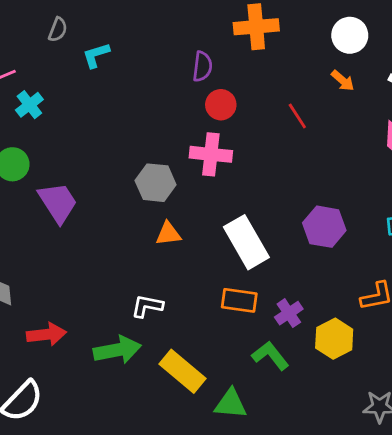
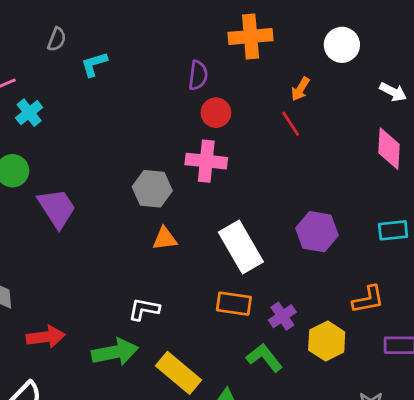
orange arrow: (343, 81) -> (300, 89), moved, turned 80

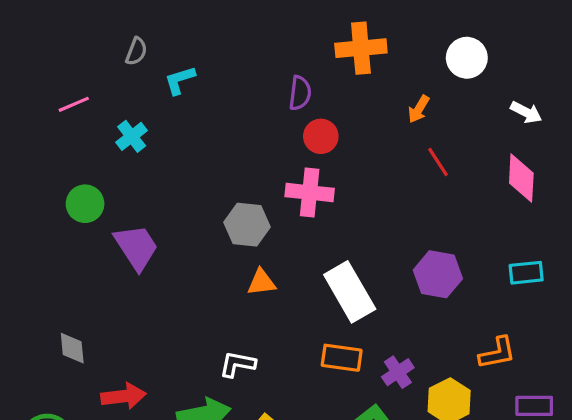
cyan cross: (29, 113) -> (132, 136), moved
red line: (291, 124) -> (438, 162), moved

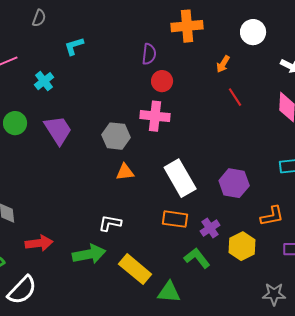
gray semicircle: (136, 51) -> (39, 18), moved
purple trapezoid: (136, 247) -> (58, 130), moved
purple hexagon: (438, 274) -> (234, 183), moved

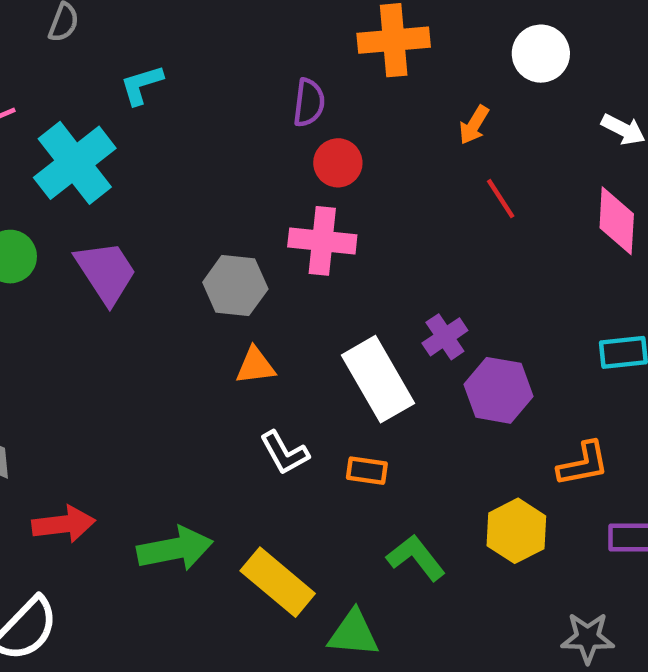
cyan cross: (44, 81) -> (75, 163), size x1.8
orange rectangle: (175, 219) -> (367, 471), size x0.7
white L-shape: (110, 223) -> (284, 453), moved, turned -130
purple cross: (210, 228) -> (445, 337), moved

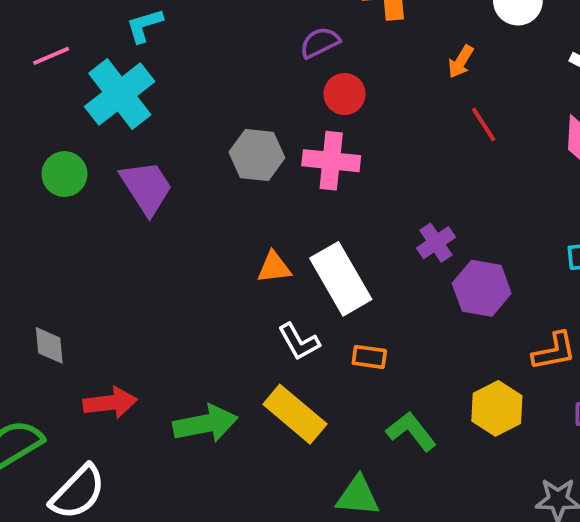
cyan L-shape: (142, 85) -> (144, 25), moved
purple semicircle: (309, 103) -> (320, 43), turned -123
gray hexagon: (235, 286) -> (257, 155), moved
white rectangle: (378, 379) -> (341, 279), moved
yellow rectangle: (278, 582) -> (295, 414), moved

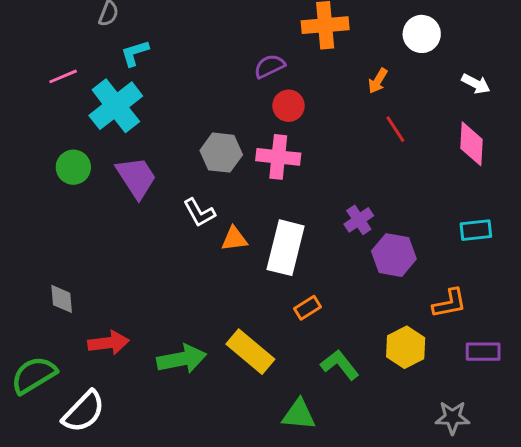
white rectangle: (341, 279) -> (286, 248), turned 44
white L-shape: (299, 342) -> (199, 213), moved
orange rectangle: (369, 357) -> (308, 308), turned -40

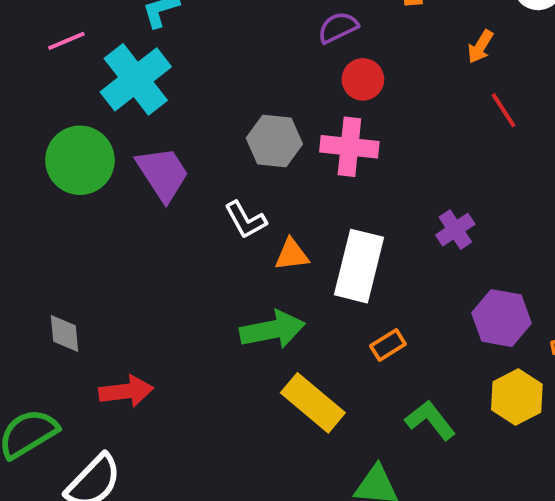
green circle: (73, 167) -> (80, 160), size x1.5
purple hexagon: (394, 255) -> (502, 318), moved
green arrow: (182, 359) -> (272, 330), moved

